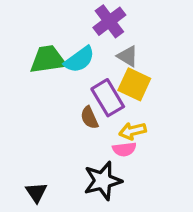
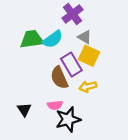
brown semicircle: (89, 118) -> (59, 78), size x1.5
pink semicircle: (124, 149) -> (55, 105), moved
black triangle: (36, 192) -> (24, 110), moved

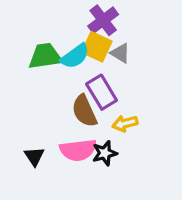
yellow square: (89, 56) -> (97, 47), moved
pink semicircle: (55, 105) -> (78, 150), size x1.6
black star: (68, 119) -> (105, 153), moved, size x0.7

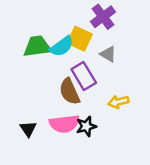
purple cross: (103, 20) -> (103, 17), moved
gray triangle: (120, 53) -> (108, 54), moved
yellow arrow: (125, 123) -> (118, 102), moved

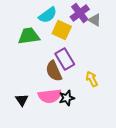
cyan semicircle: (62, 46) -> (48, 15), moved
gray triangle: (108, 54) -> (95, 20), moved
yellow arrow: (118, 102) -> (92, 79), turned 77

